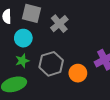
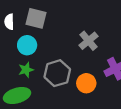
gray cross: (59, 24) -> (89, 41), moved

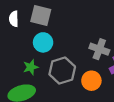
gray cross: (89, 41) -> (99, 49), moved, turned -30
cyan circle: (27, 45) -> (43, 42), moved

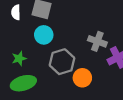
green star: (31, 67) -> (19, 58), moved
orange circle: (91, 81) -> (82, 78), moved

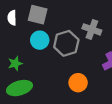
gray cross: (97, 41) -> (92, 29), moved
gray hexagon: (62, 62) -> (66, 43), moved

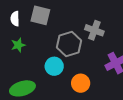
cyan circle: (40, 40) -> (54, 66), moved
green star: (15, 64) -> (18, 45), moved

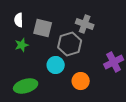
gray square: (40, 15) -> (43, 28), moved
gray cross: (94, 30) -> (85, 24), moved

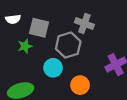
white semicircle: (19, 20) -> (13, 19), turned -96
green star: (22, 45) -> (25, 46), moved

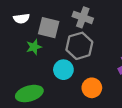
gray cross: (84, 23) -> (83, 17), moved

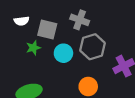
gray hexagon: (79, 46) -> (92, 47), moved
cyan circle: (63, 70) -> (63, 53), moved

